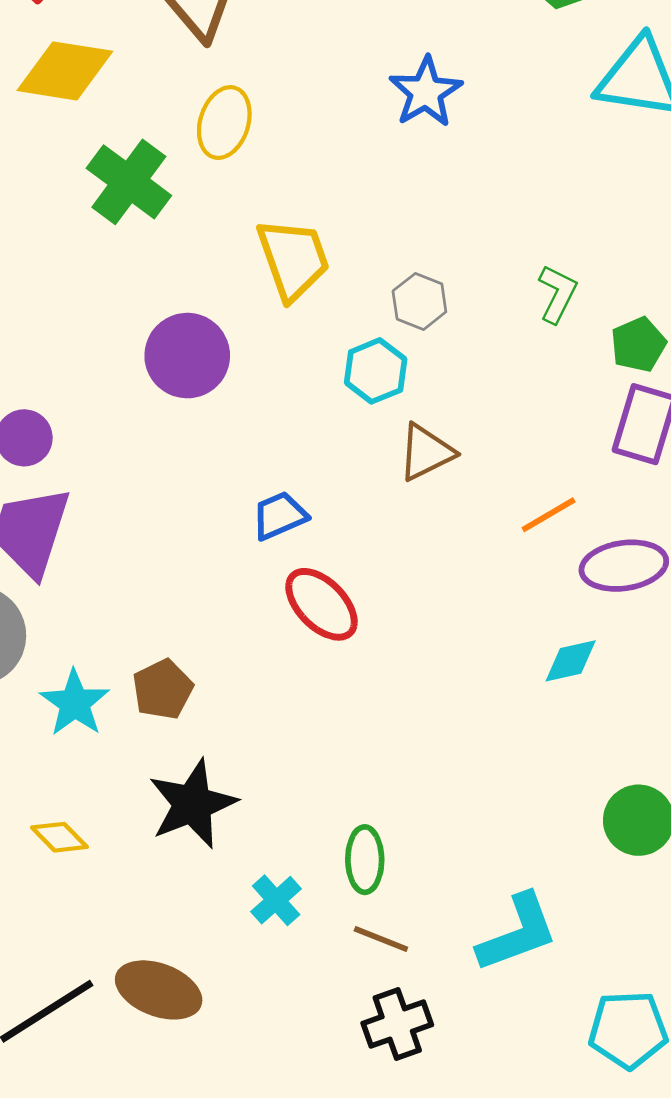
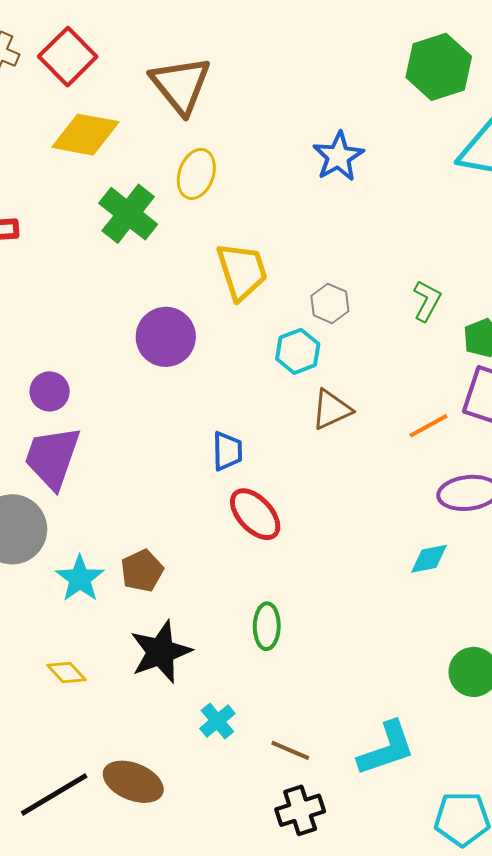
orange line: (549, 515) -> (428, 426), moved
blue trapezoid: (279, 516) -> (227, 451), turned 111
green ellipse: (365, 860) -> (267, 626), moved

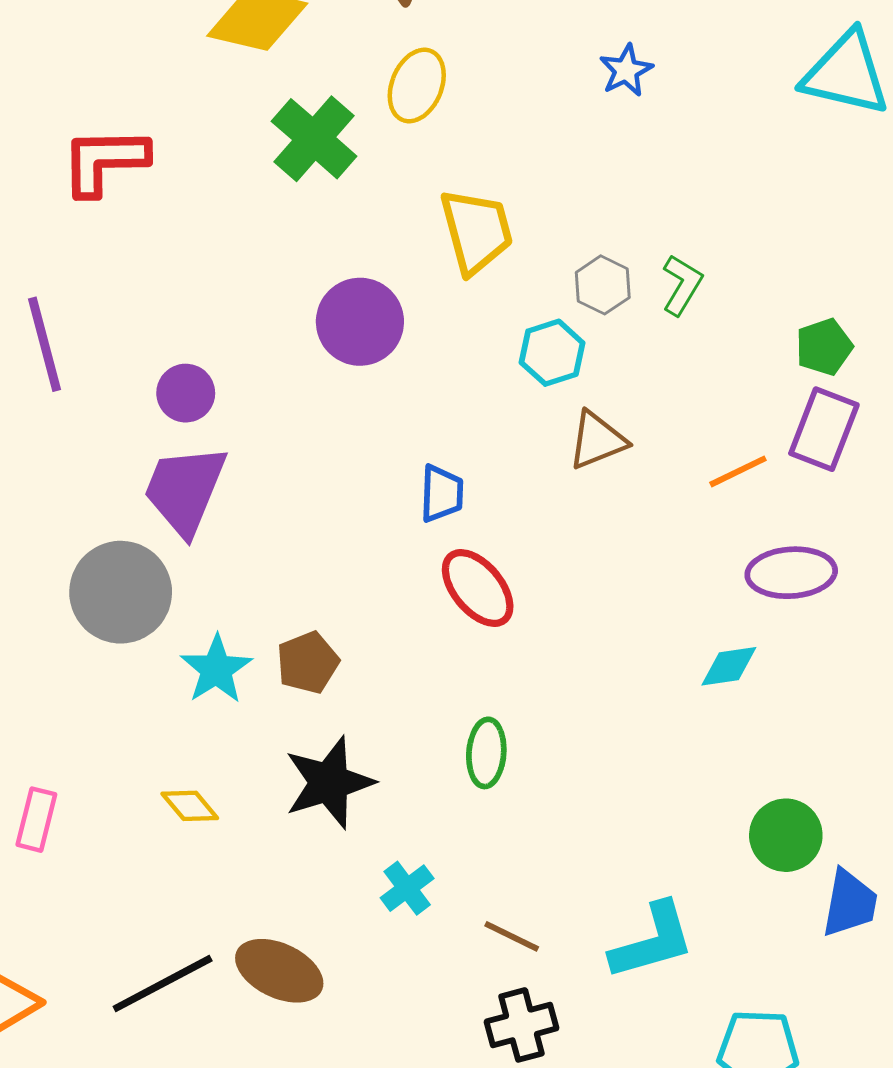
blue star: (338, 156) -> (626, 70), size x0.7
green L-shape: (427, 301) -> (682, 285), moved

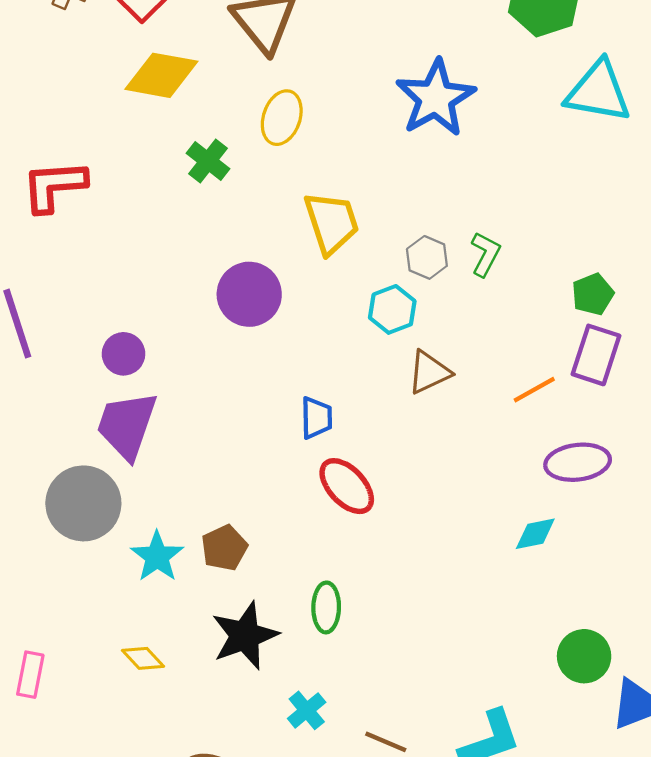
blue star: (626, 70) -> (436, 98), size x2.0
green cross: (314, 139) -> (208, 161), size x0.7
green ellipse: (486, 753) -> (326, 607), moved

